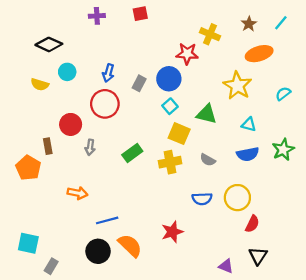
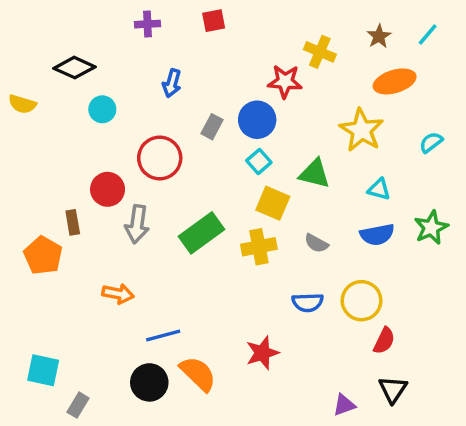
blue arrow: (108, 73) -> (172, 83), moved
yellow semicircle: (40, 84) -> (22, 104), moved
gray arrow: (90, 147) -> (137, 224), size x1.5
green rectangle: (132, 153) -> (201, 233), size x1.4
purple triangle: (226, 266) -> (344, 405), turned -42

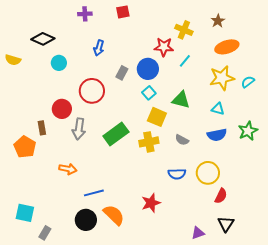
cyan line: (428, 34) -> (185, 61), moved
yellow star: (362, 130) -> (222, 78), moved, turned 30

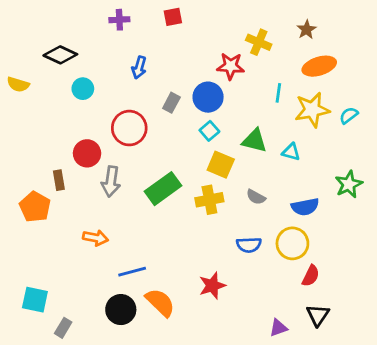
cyan line: (185, 61) -> (278, 93), moved, turned -32
cyan triangle: (218, 109) -> (291, 152), moved
blue semicircle: (217, 135) -> (305, 207), moved

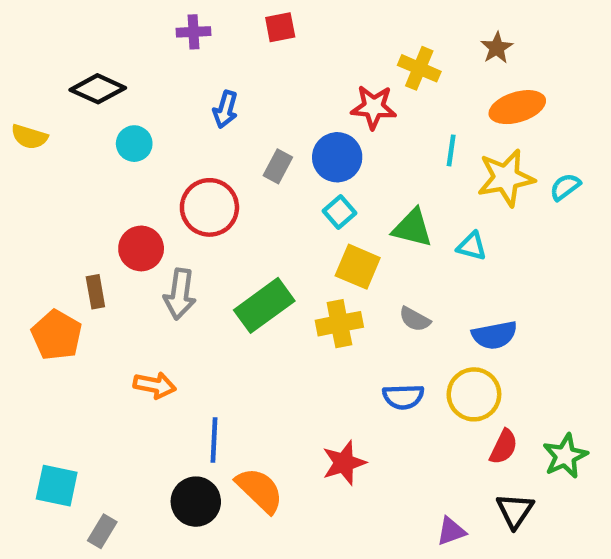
green star: (349, 184) -> (565, 456), moved
blue line: (132, 272) -> (214, 440), turned -72

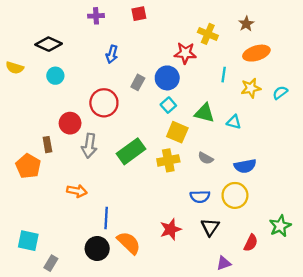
cyan circle: (134, 144) -> (55, 76), moved
yellow star: (506, 178) -> (251, 88), size x0.7
red semicircle: (504, 447) -> (251, 243), moved
black triangle: (515, 511) -> (210, 227), moved

